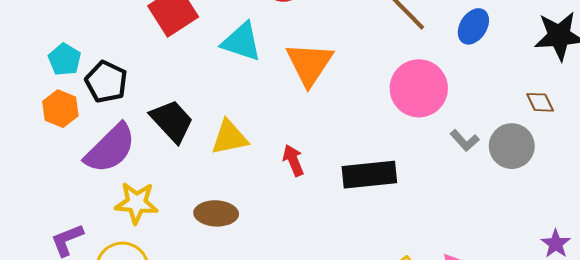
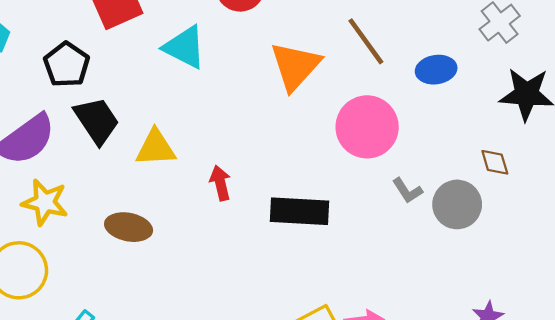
blue ellipse: (473, 26) -> (436, 70), turned 40
orange triangle: (309, 64) -> (295, 66), moved
black pentagon: (106, 82) -> (67, 65), moved

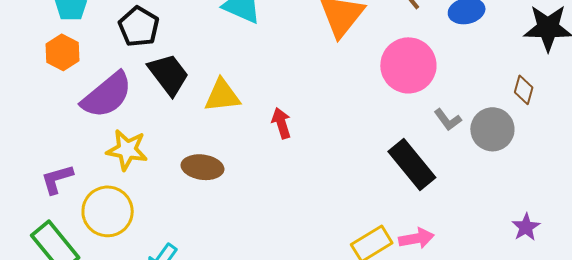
brown diamond: (495, 162) -> (524, 90), turned 36
black rectangle: (300, 211) -> (412, 164), moved, turned 51

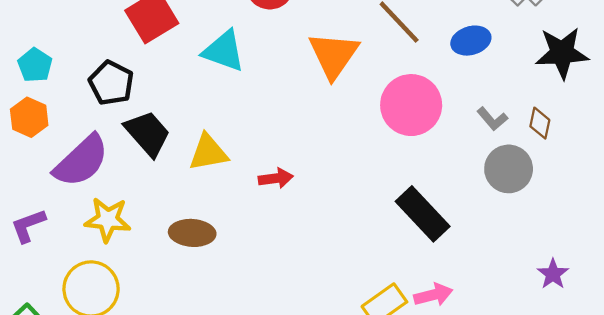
gray L-shape: (448, 120) -> (492, 119), moved
red arrow: (281, 123) -> (276, 178), turned 104
purple L-shape: (57, 179) -> (28, 226), moved

